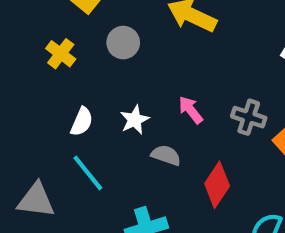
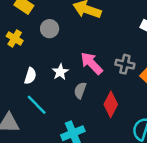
pink arrow: (191, 110) -> (92, 63), size x1.5
gray semicircle: (166, 155) -> (80, 90), turned -84

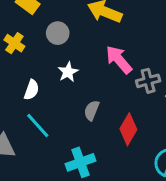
pink arrow: (92, 63) -> (119, 60), moved
gray cross: (125, 64) -> (148, 81), turned -30
white star: (60, 72) -> (68, 72), moved

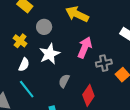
yellow cross: (14, 43) -> (20, 41), moved
pink arrow: (119, 60) -> (85, 47), turned 60
white star: (68, 72) -> (50, 54), size x1.5

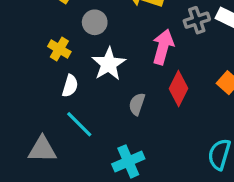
gray cross: (104, 63) -> (197, 20), moved
red diamond: (88, 95) -> (179, 89), moved

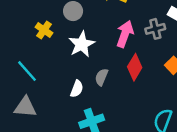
gray cross: (197, 20) -> (155, 29), moved
white semicircle: (70, 86) -> (77, 89), moved
cyan line: (79, 124) -> (27, 71), moved

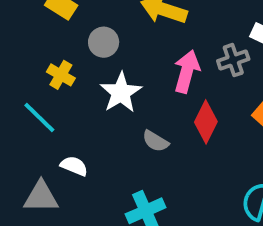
cyan line: (27, 71) -> (39, 117), moved
gray semicircle: (101, 77) -> (155, 141), turned -77
white semicircle: (77, 89) -> (74, 166), moved, turned -84

